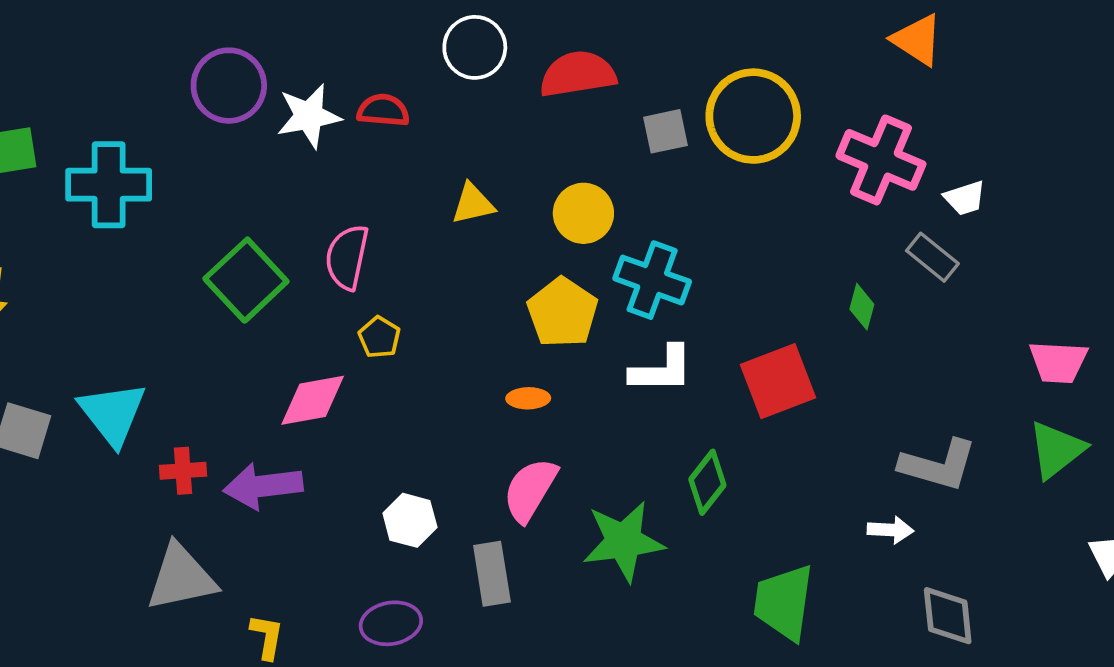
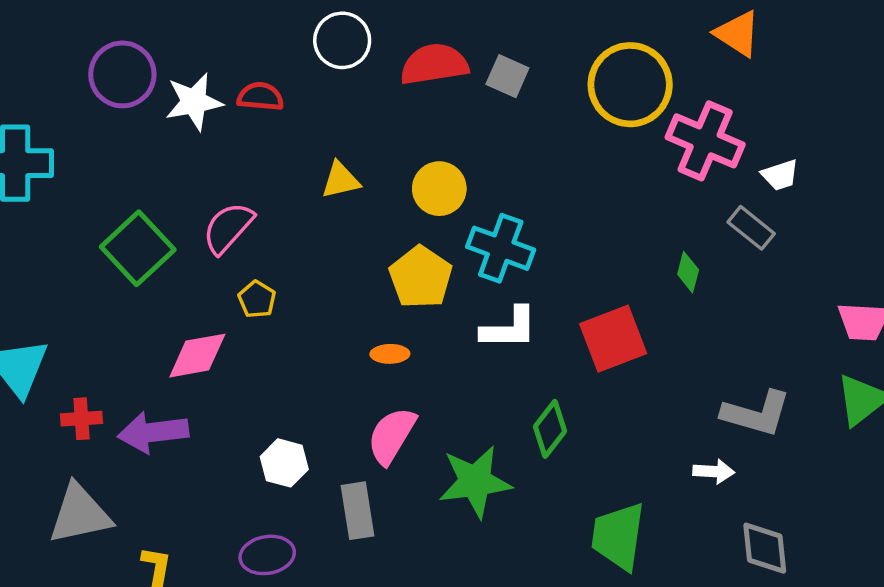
yellow circle: (753, 116) -> (630, 85), moved
gray square: (665, 131) -> (507, 76), moved, turned 36
pink semicircle: (347, 257) -> (228, 228), turned 30

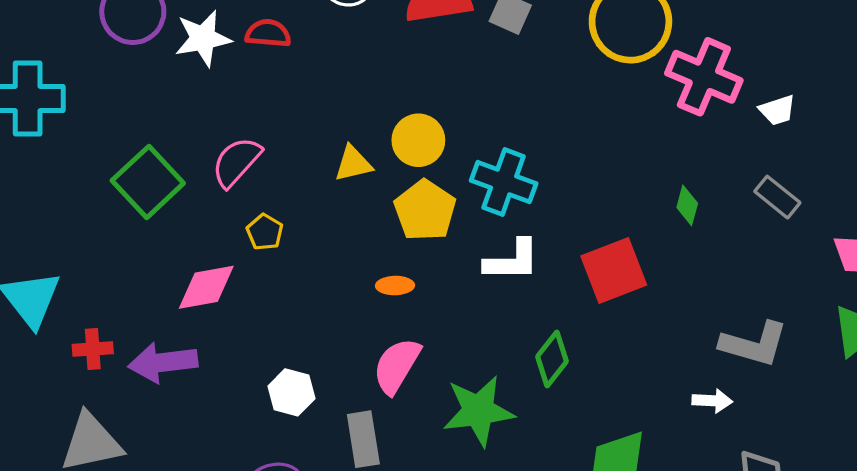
yellow triangle: (340, 180) -> (353, 164), moved
yellow circle: (439, 189) -> (418, 140), moved
gray rectangle: (751, 228) -> (777, 197), moved

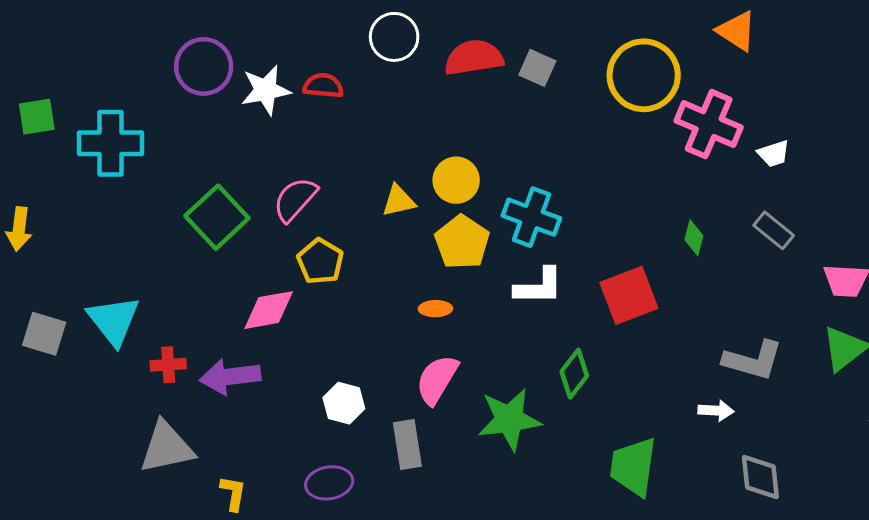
yellow pentagon: (265, 232) -> (320, 261), size x1.4

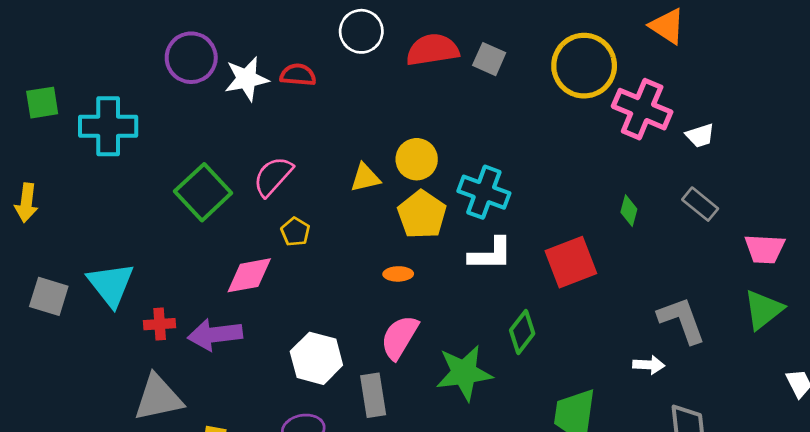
yellow pentagon: (320, 261) -> (295, 232), size x0.7
gray L-shape: (753, 360) -> (682, 320), turned -126
white hexagon: (344, 403) -> (316, 358), size x1.4

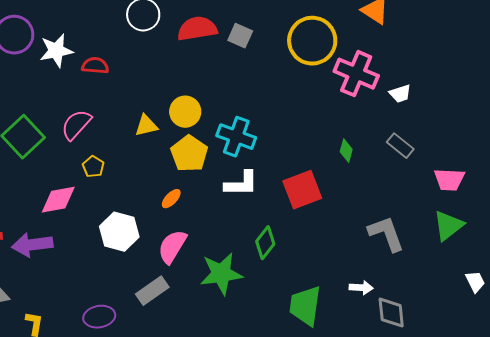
red semicircle: (298, 75) -> (95, 66), moved
orange ellipse: (398, 274) -> (171, 199), turned -45
white hexagon: (316, 358) -> (119, 232), moved
white arrow: (649, 365) -> (361, 288), moved
gray rectangle: (373, 395) -> (152, 291), turned 64

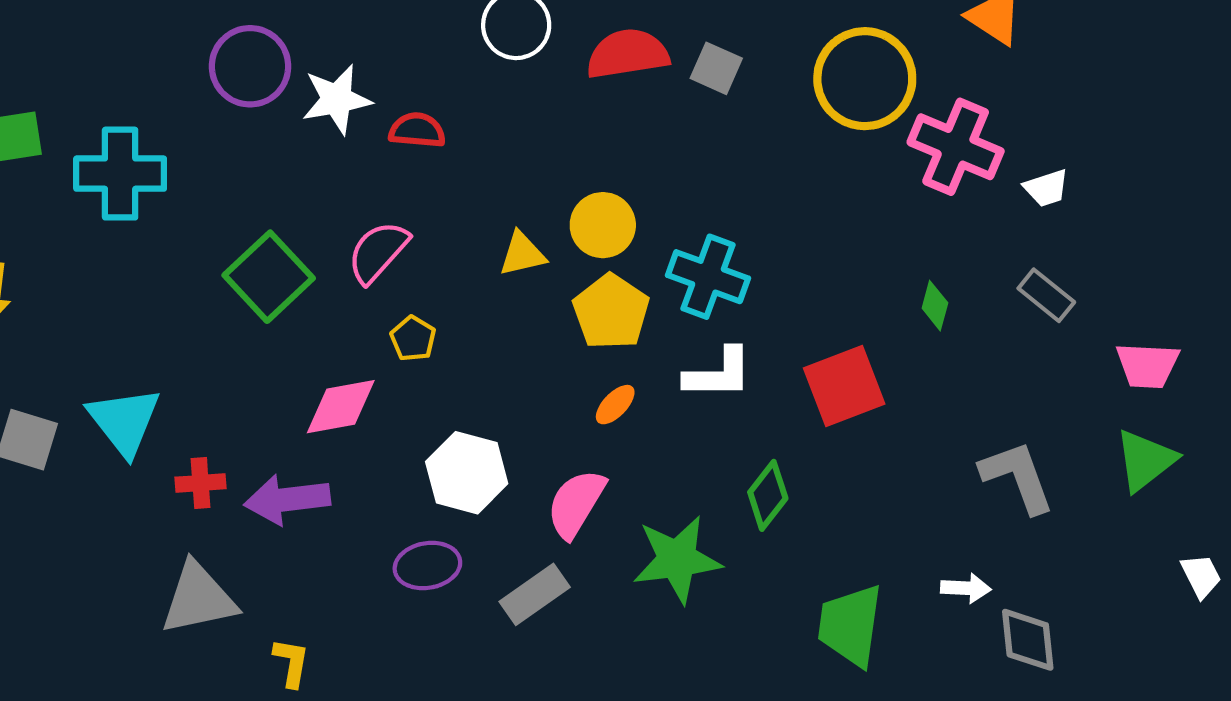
orange ellipse: (171, 199) -> (615, 405), moved
purple ellipse: (99, 317) -> (427, 565), moved

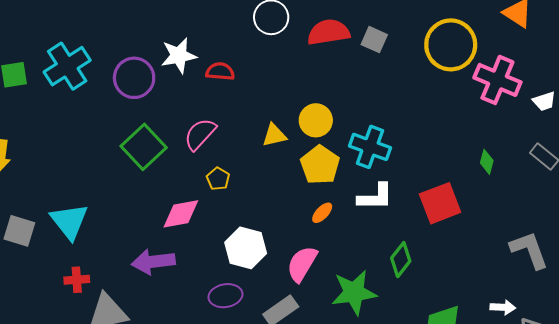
purple circle: (250, 66) -> (134, 78), moved
cyan cross: (120, 174) -> (67, 66), moved, turned -33
red cross: (201, 483) -> (77, 280), moved

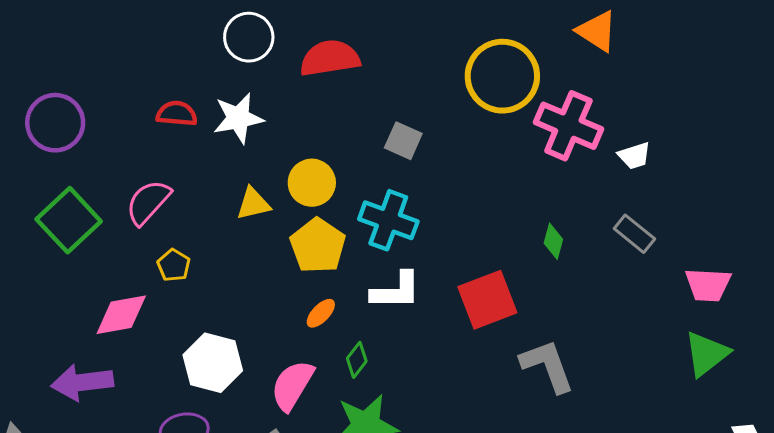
gray square: (374, 40) -> (403, 141), moved
white star: (179, 56) -> (238, 118), moved
gray L-shape: (529, 250) -> (547, 366), moved
green diamond: (401, 260) -> (357, 360), moved, size x0.7

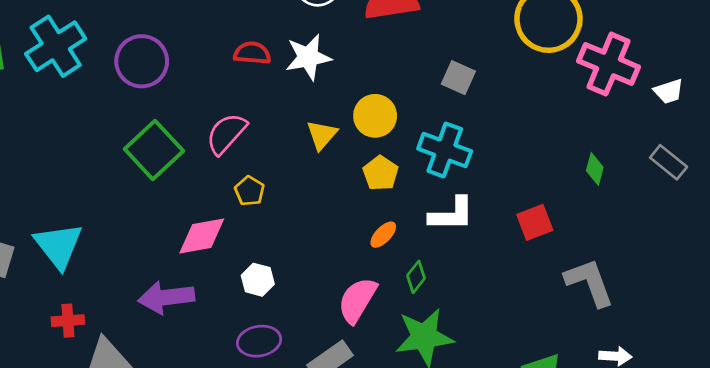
yellow triangle: (253, 204) -> (322, 135), turned -36
yellow pentagon: (318, 246) -> (381, 173), size x0.7
red square: (487, 300) -> (535, 222), size x0.7
white hexagon: (213, 363) -> (258, 280), moved, size x0.6

